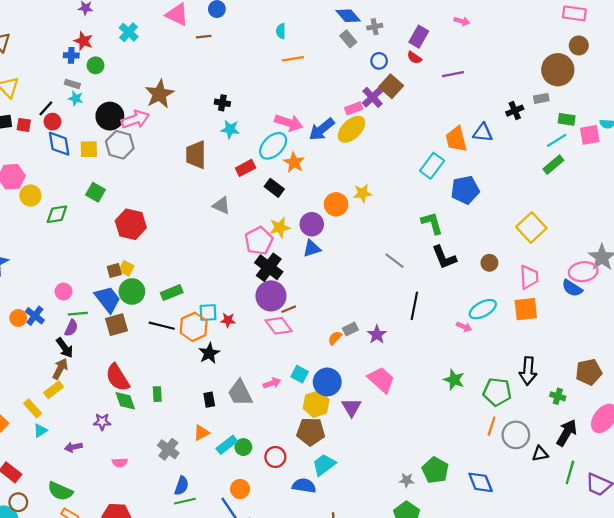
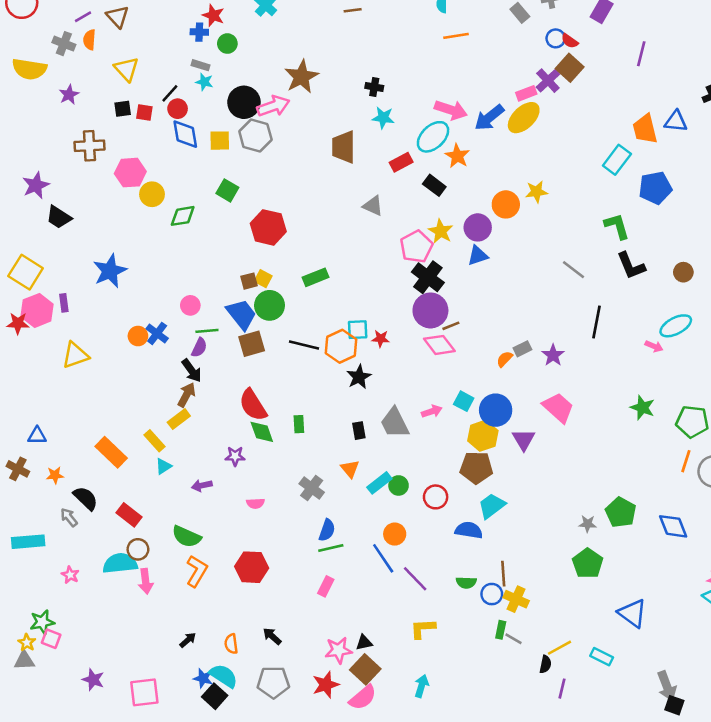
red semicircle: (414, 58) -> (570, 41), moved
purple line: (453, 74) -> (641, 54), turned -65
yellow star: (280, 228) -> (441, 231), turned -30
green rectangle: (172, 293) -> (315, 277), moved
orange triangle: (201, 433) -> (350, 469), turned -42

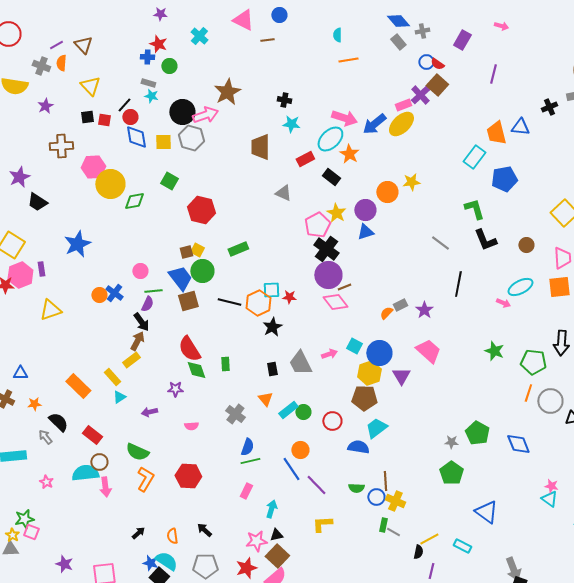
yellow circle: (152, 194) -> (110, 184), size x1.5
cyan arrow: (422, 686) -> (271, 509), moved

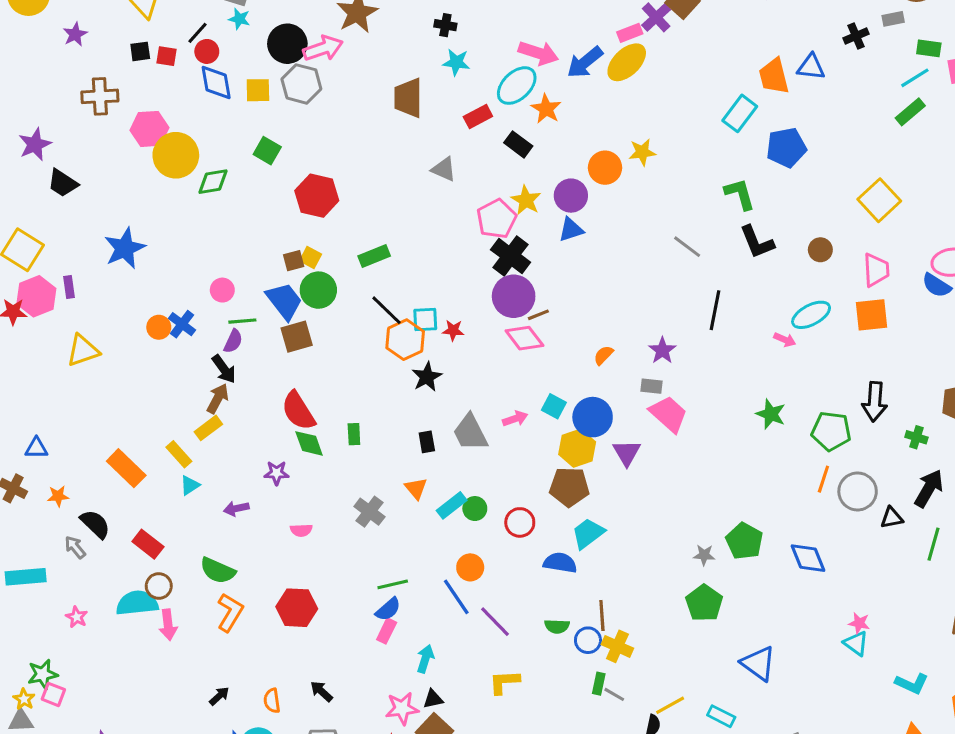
black line: (229, 302) -> (387, 310), moved, turned 30
gray rectangle: (400, 305) -> (651, 386), moved, turned 32
blue semicircle: (247, 447) -> (388, 609), moved, turned 30

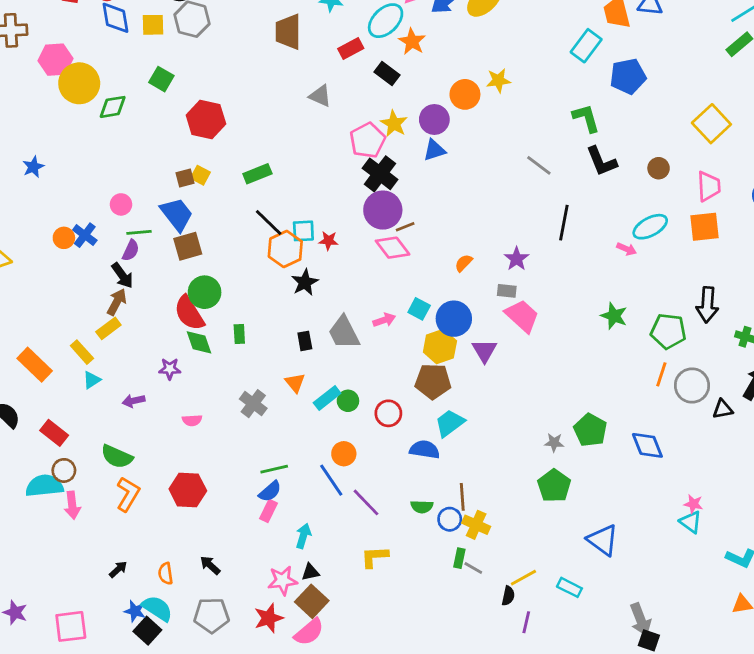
blue star: (125, 248) -> (33, 167), size x0.6
green circle: (318, 290) -> (205, 292), moved

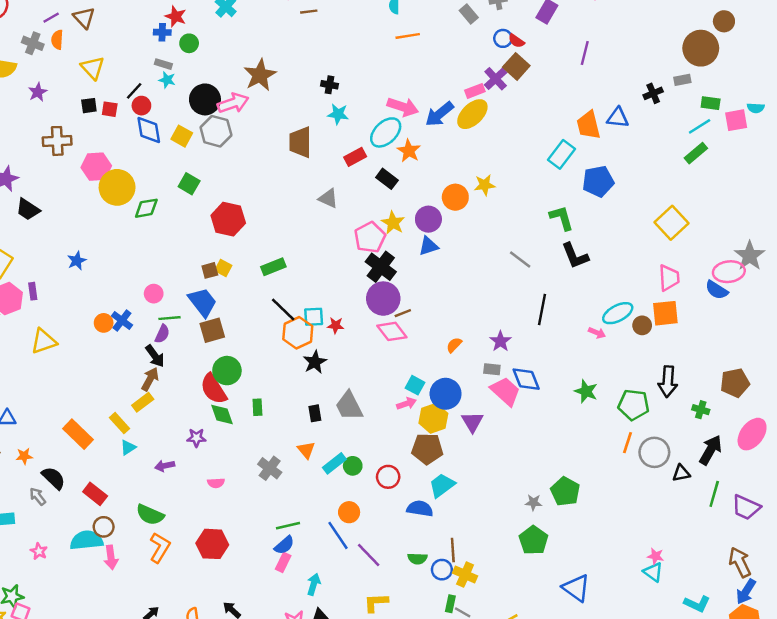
yellow square: (153, 25) -> (182, 136), turned 30
brown circle: (659, 168) -> (642, 325), moved
pink arrow: (384, 320) -> (406, 404), moved
blue diamond: (647, 445) -> (526, 379), moved

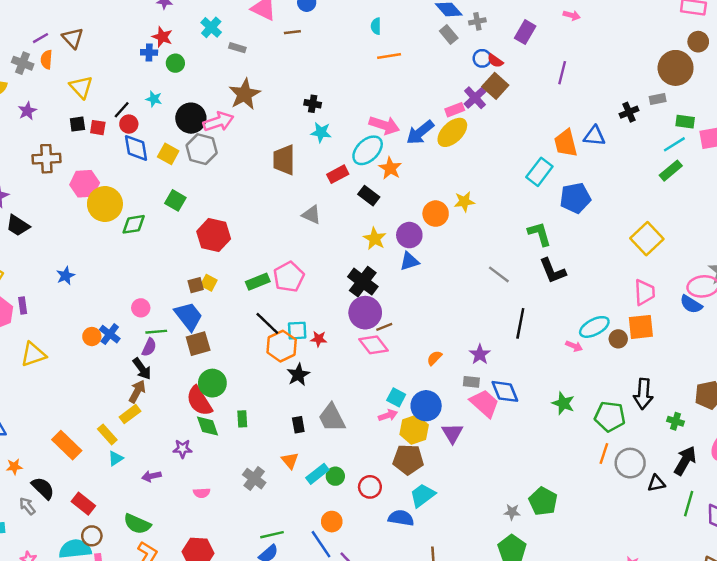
gray rectangle: (163, 64) -> (237, 48), moved
pink pentagon: (370, 237) -> (289, 277), moved

